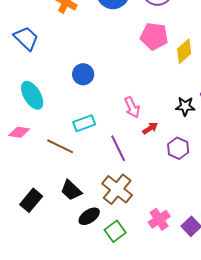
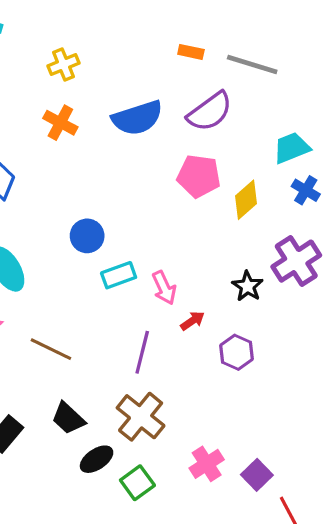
black star: (185, 106) -> (248, 286), turned 30
cyan rectangle: (84, 123) -> (119, 275), moved
purple line: (118, 148) -> (142, 352), turned 40

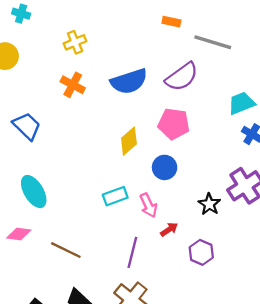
orange rectangle: (191, 52) -> (171, 22), moved
yellow diamond: (246, 200) -> (129, 141), moved
blue circle: (87, 236) -> (165, 167), moved

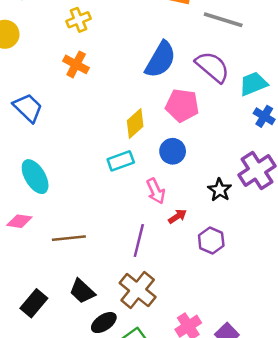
purple semicircle: (182, 77) -> (212, 67), moved, turned -104
blue semicircle: (129, 81) -> (161, 60), moved, turned -42
cyan rectangle: (115, 196) -> (121, 161), moved
brown line: (66, 250) -> (69, 238), turned -32

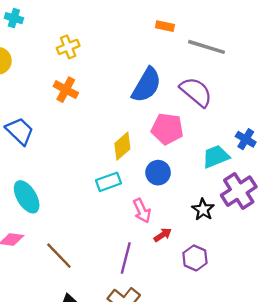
cyan trapezoid: (253, 84) -> (216, 156), moved
brown line: (69, 238) -> (59, 256), turned 52

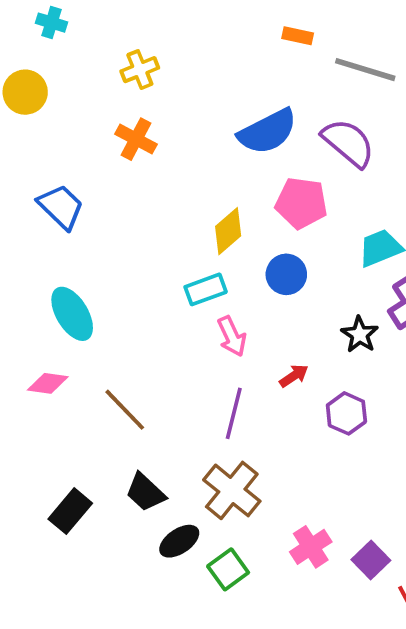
blue semicircle: (147, 85) -> (268, 132), turned 33
pink arrow: (142, 211) -> (232, 336), moved

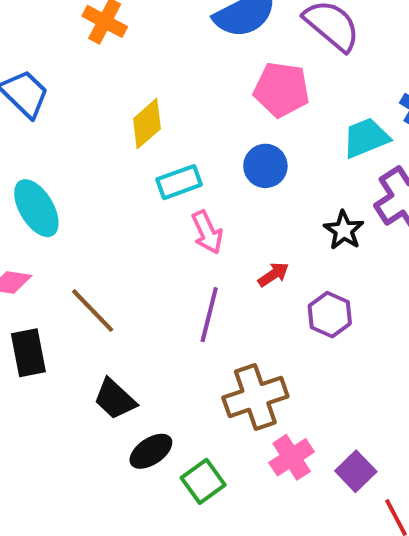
yellow diamond: (228, 231) -> (147, 124), moved
brown cross: (232, 490) -> (255, 397), moved, turned 32
black rectangle: (70, 511) -> (28, 353), moved, turned -51

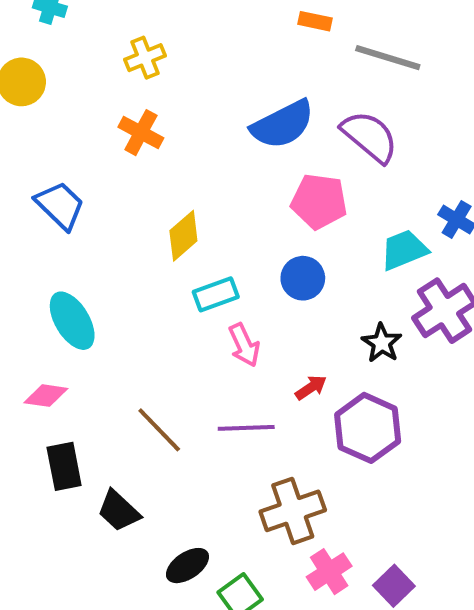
brown line: (93, 311) -> (159, 430), moved
purple line: (209, 315) -> (246, 428), turned 74
purple hexagon: (330, 315) -> (368, 428), size x1.5
black trapezoid: (115, 399) -> (119, 511), moved

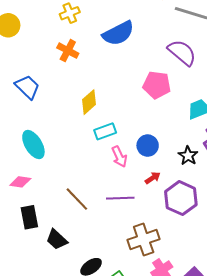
blue semicircle: (283, 124) -> (118, 33), moved
blue circle: (303, 278) -> (148, 146), moved

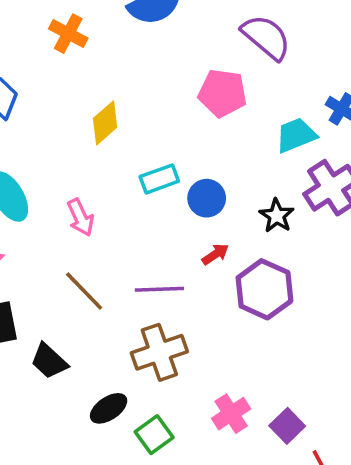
cyan rectangle: (105, 131) -> (159, 179), moved
pink arrow: (119, 157) -> (81, 217), moved
brown cross: (144, 239) -> (159, 352), moved

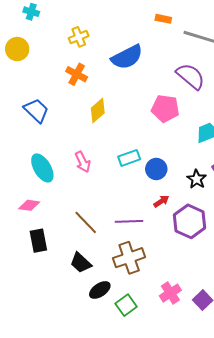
yellow diamond: (105, 123) -> (98, 111), moved
pink arrow: (81, 217) -> (83, 162), moved
black trapezoid: (49, 361) -> (81, 263), moved

